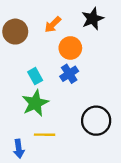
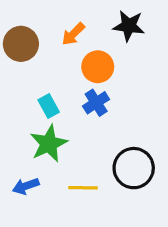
black star: (93, 19) -> (129, 26), turned 30
yellow line: (45, 135) -> (83, 188), moved
blue arrow: (19, 149) -> (26, 186), moved, turned 78

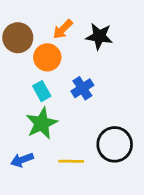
black star: (129, 26) -> (99, 36), moved
orange circle: (98, 67) -> (47, 57), moved

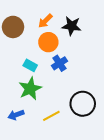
orange circle: (47, 57) -> (48, 42), moved
cyan rectangle: (42, 91) -> (30, 65), turned -32
yellow line: (71, 161) -> (51, 116), turned -30

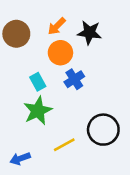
cyan rectangle: (30, 65) -> (38, 82), turned 32
blue arrow: (16, 115) -> (20, 159), moved

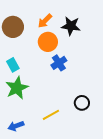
cyan rectangle: (38, 82) -> (13, 65), moved
green star: (38, 111) -> (17, 88), moved
black circle: (103, 130) -> (82, 103), size x0.6

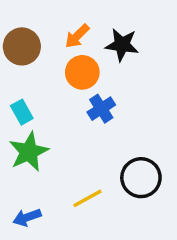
black circle: (82, 103) -> (141, 178), size x1.5

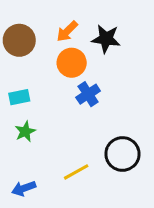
cyan rectangle: (22, 112) -> (19, 97), turned -72
green star: (29, 152) -> (25, 132), size x0.6

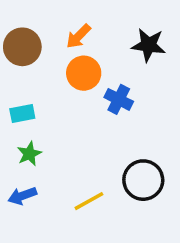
black star: (106, 39) -> (149, 45), moved
blue cross: (88, 94) -> (119, 99), moved, turned -30
blue arrow: (24, 188) -> (22, 196), moved

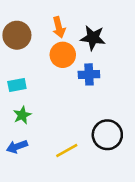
orange arrow: (78, 36) -> (59, 27), turned -60
black star: (149, 45) -> (93, 38), moved
blue cross: (119, 99) -> (89, 74), turned -30

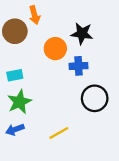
orange arrow: (59, 27) -> (35, 15), moved
green star: (22, 115) -> (19, 102), size x1.5
black circle: (107, 135) -> (95, 98), moved

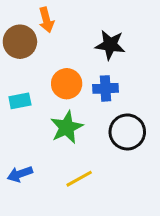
orange circle: (55, 49) -> (67, 84), moved
green star: (19, 102) -> (67, 127), moved

